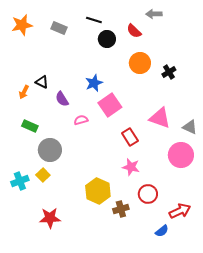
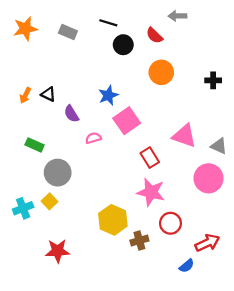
black cross: (169, 72) -> (213, 80), moved, turned 32
orange arrow: (24, 92) -> (25, 95), moved
pink star: (131, 167) -> (151, 192), size x1.4

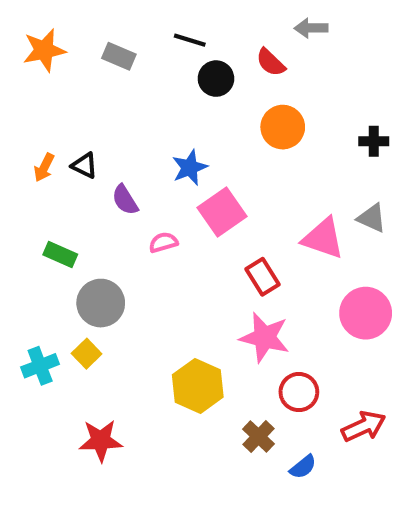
gray triangle: (219, 146) -> (372, 218), moved
brown cross: (139, 241) -> (258, 437), moved, turned -30
blue semicircle: (187, 266) -> (303, 467), moved

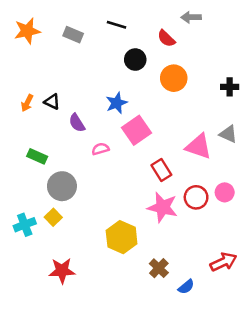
black circle: (216, 79) -> (135, 60), moved
pink circle: (366, 313) -> (225, 192), size x0.6
red circle: (299, 392) -> (196, 197), moved

